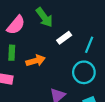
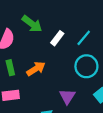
cyan line: (89, 45) -> (84, 38), turned 35

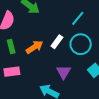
white rectangle: (57, 38) -> (57, 42), moved

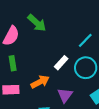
orange arrow: (34, 47) -> (40, 82), moved

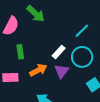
green rectangle: (13, 63) -> (20, 52), moved
purple triangle: (65, 95) -> (62, 71), moved

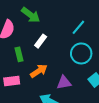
white rectangle: (59, 52) -> (41, 41), moved
purple triangle: (62, 71) -> (64, 83), moved, turned 49

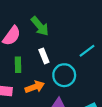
white rectangle: (41, 41) -> (44, 56), turned -72
cyan circle: (81, 53) -> (64, 75), moved

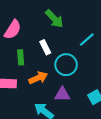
green arrow: (40, 26) -> (54, 19), moved

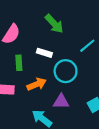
white rectangle: (45, 47) -> (44, 53), turned -48

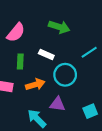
green arrow: (54, 24) -> (59, 27), turned -36

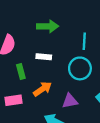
cyan line: (89, 52) -> (84, 41), turned -35
cyan circle: (65, 75) -> (80, 68), moved

